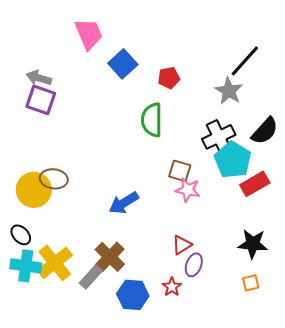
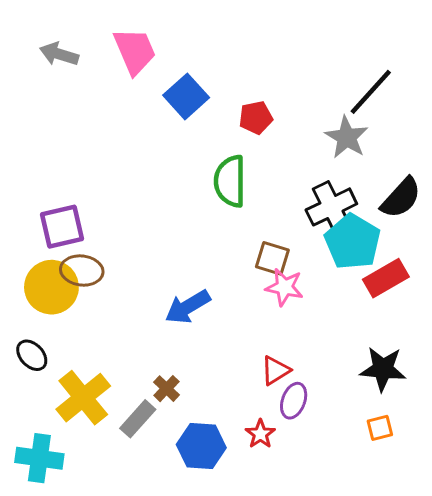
gray arrow: (39, 78) -> (59, 54), moved
purple square: (41, 100) -> (62, 227), moved, turned -32
brown cross: (110, 257) -> (166, 389), size x0.6
cyan cross: (26, 266) -> (39, 458), moved

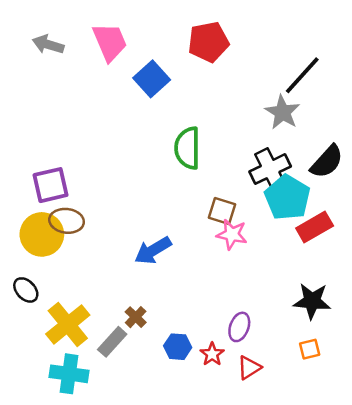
red pentagon: (256, 118) -> (208, 42), moved, size x1.5
red triangle: (275, 370) -> (249, 368), moved
blue hexagon: (201, 446) -> (178, 347), moved, size x0.7
cyan cross: (39, 458) -> (69, 374), moved

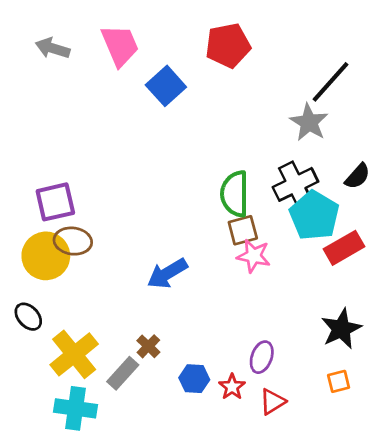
green semicircle: (187, 148) -> (235, 194), moved
black semicircle: (327, 162) -> (357, 176), size x0.7
brown square: (222, 211) -> (243, 230), turned -32
black star: (312, 301) -> (341, 329), turned -30

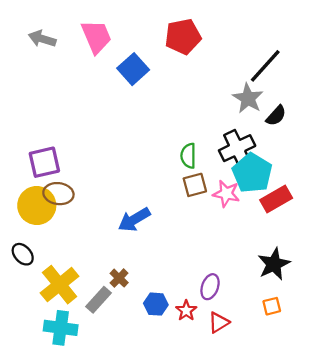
black semicircle: (357, 176) -> (276, 116), moved
green semicircle: (235, 194) -> (188, 156), size x0.7
pink star: (254, 256) -> (226, 194), moved

